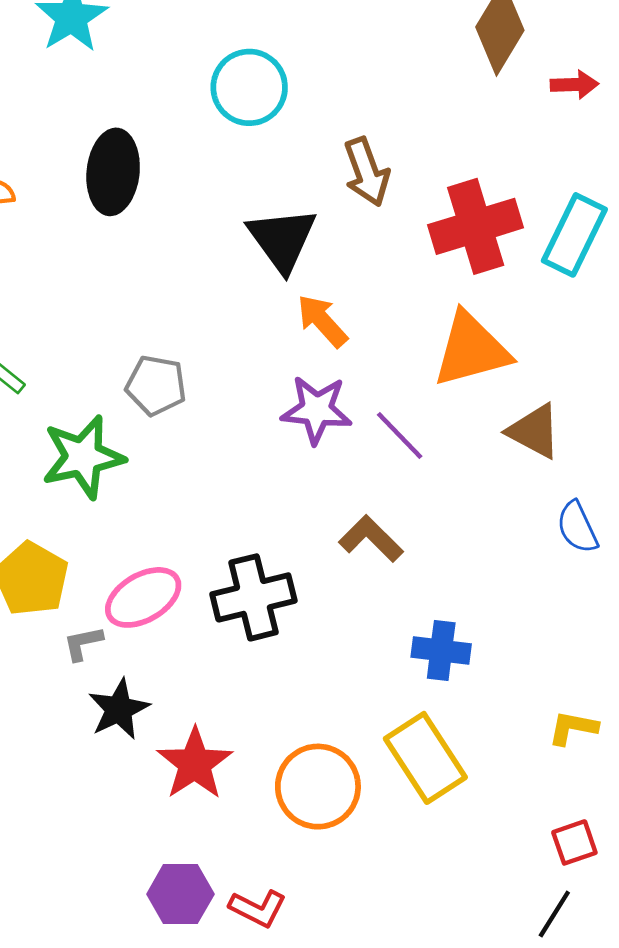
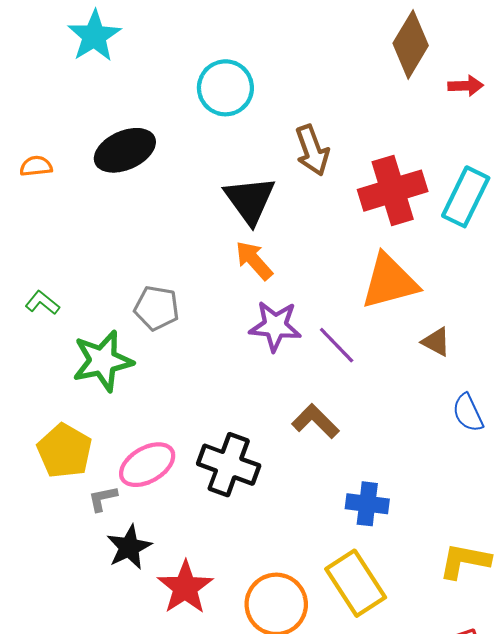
black ellipse: (113, 172) -> (125, 150), turned 60
orange arrow: (322, 321) -> (254, 260), moved
brown triangle: (534, 431) -> (436, 342), size x0.7
black cross: (253, 597) -> (229, 465), turned 34
yellow L-shape: (573, 728) -> (465, 561), size x1.4

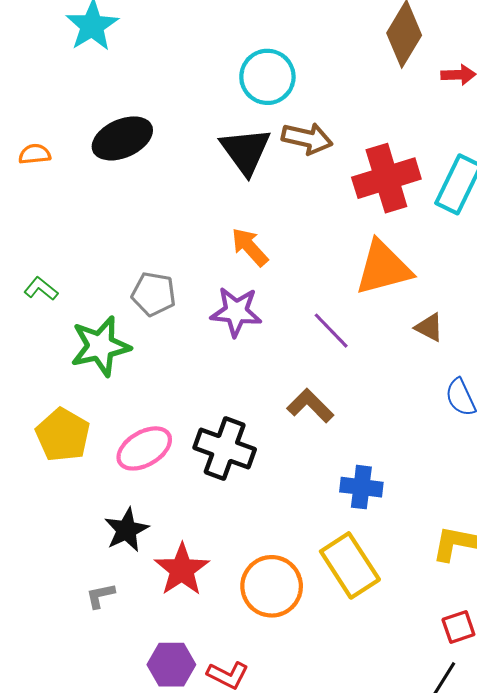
cyan circle: (225, 88) -> (267, 77), moved
brown arrow: (312, 150) -> (307, 138), turned -57
black triangle: (250, 200) -> (246, 151), moved
purple star: (275, 326) -> (236, 312), moved
gray L-shape: (103, 499) -> (100, 596), moved

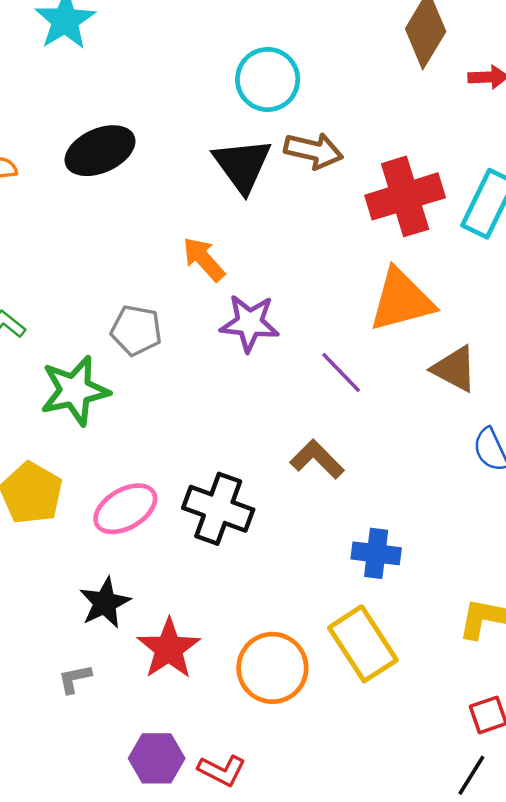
orange arrow: (250, 247) -> (204, 259), moved
purple star: (236, 312) -> (250, 323), moved
brown triangle: (429, 327) -> (455, 369), size x1.4

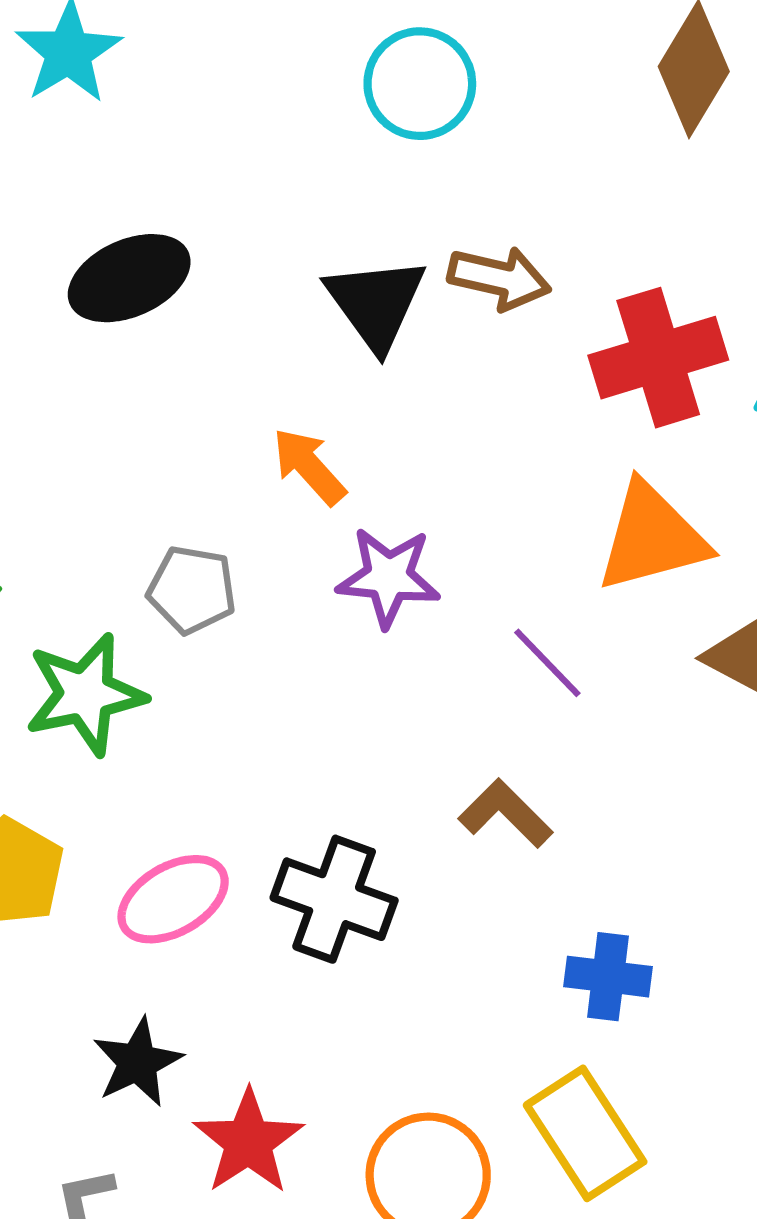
cyan circle: (268, 79) -> (420, 84), moved

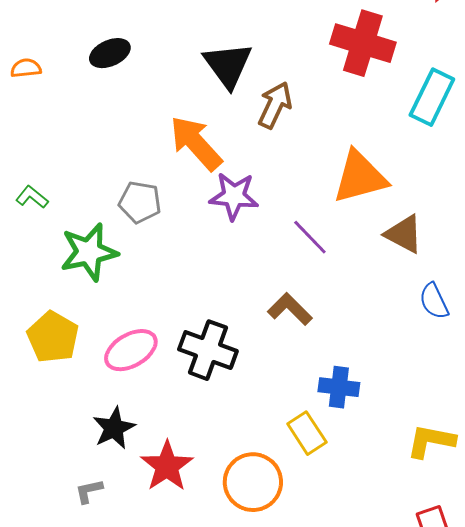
black ellipse: (129, 278) -> (110, 53), size x0.7
brown arrow: (499, 278) -> (275, 105), moved, turned -78
red cross: (658, 358) -> (363, 43), moved, turned 34
orange arrow: (309, 466) -> (196, 143), size x1.5
yellow rectangle: (585, 1133) -> (307, 433), moved, size x0.7

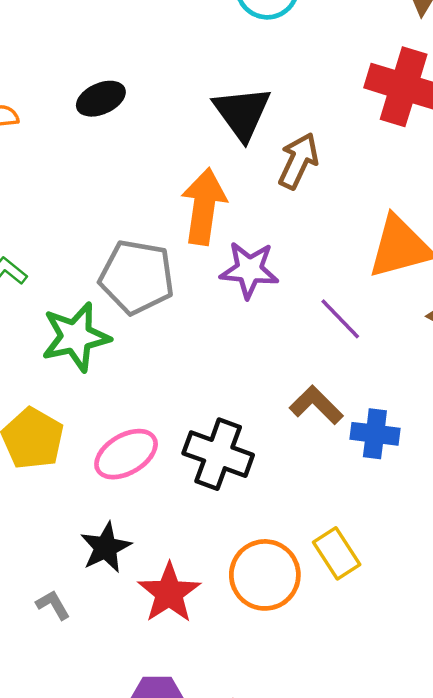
orange arrow: (196, 143) -> (204, 206), turned 50
gray pentagon: (140, 202) -> (137, 277), size x1.5
blue cross: (339, 387) -> (375, 434), moved
orange circle: (253, 482) -> (265, 575), moved
gray L-shape: (89, 491) -> (53, 605), moved, turned 72

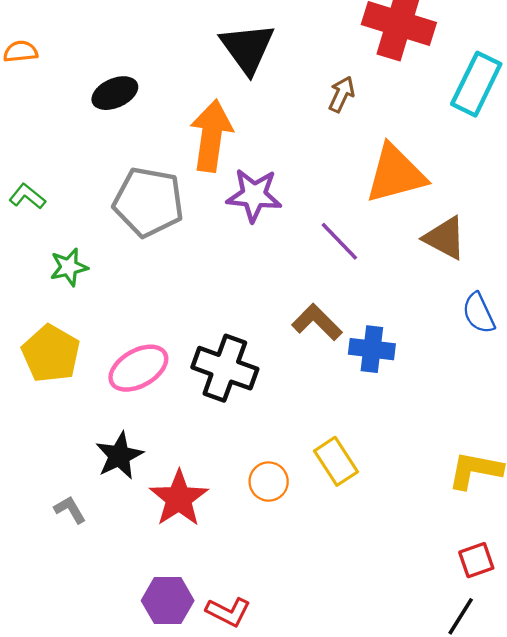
black ellipse: (101, 99) -> (115, 93), moved
brown arrow: (298, 161) -> (342, 94), moved, size x0.7
green star: (76, 337) -> (69, 267), moved, size x0.6
orange circle: (265, 575) -> (269, 482), size x0.6

